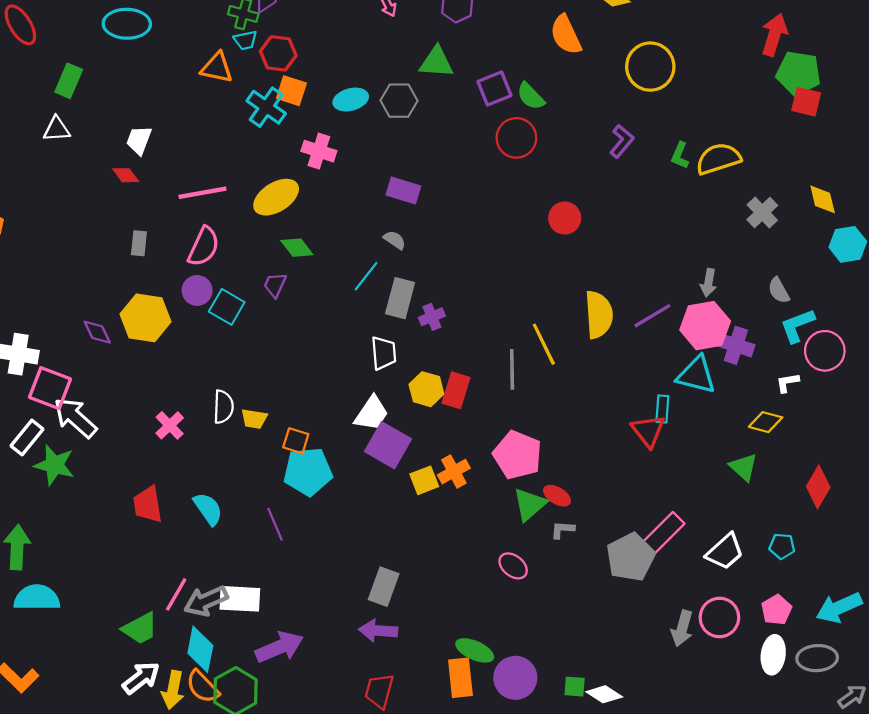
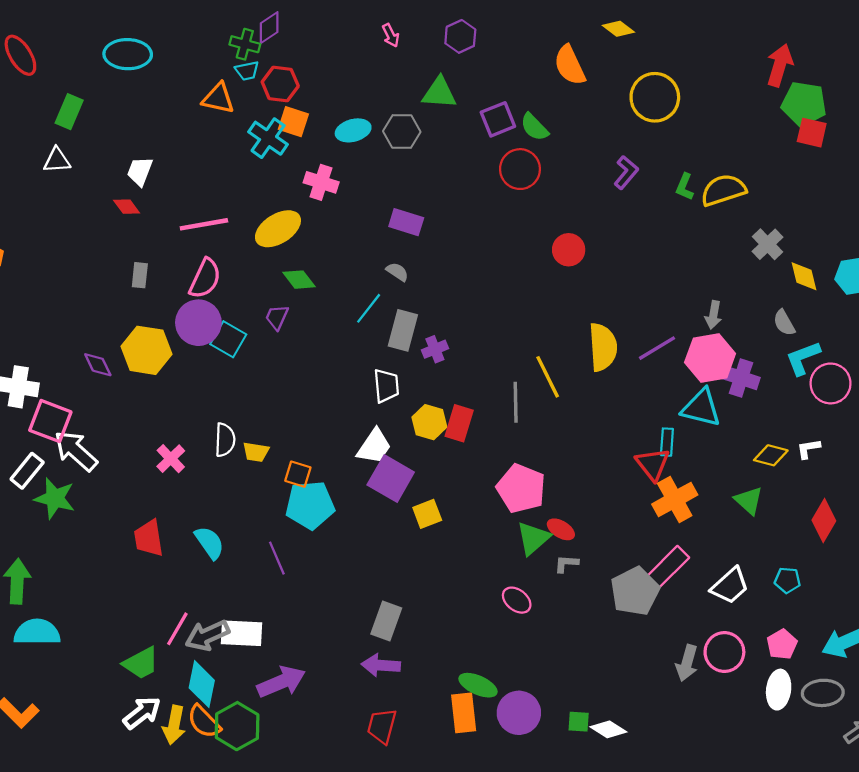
yellow diamond: (823, 199) -> (804, 276), moved
purple circle: (197, 290) -> (198, 323), size x1.5
white L-shape: (787, 383) -> (808, 449), moved
orange cross: (454, 472) -> (675, 500), moved, size x1.4

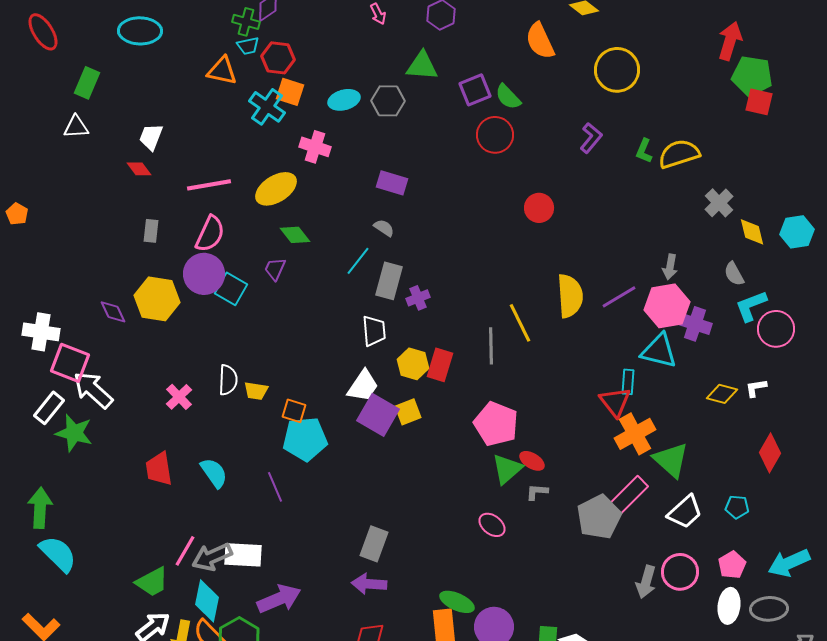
green triangle: (749, 501) -> (671, 460), moved, size x1.4
yellow square: (427, 514) -> (408, 412), moved
cyan semicircle: (37, 632) -> (58, 554), turned 45

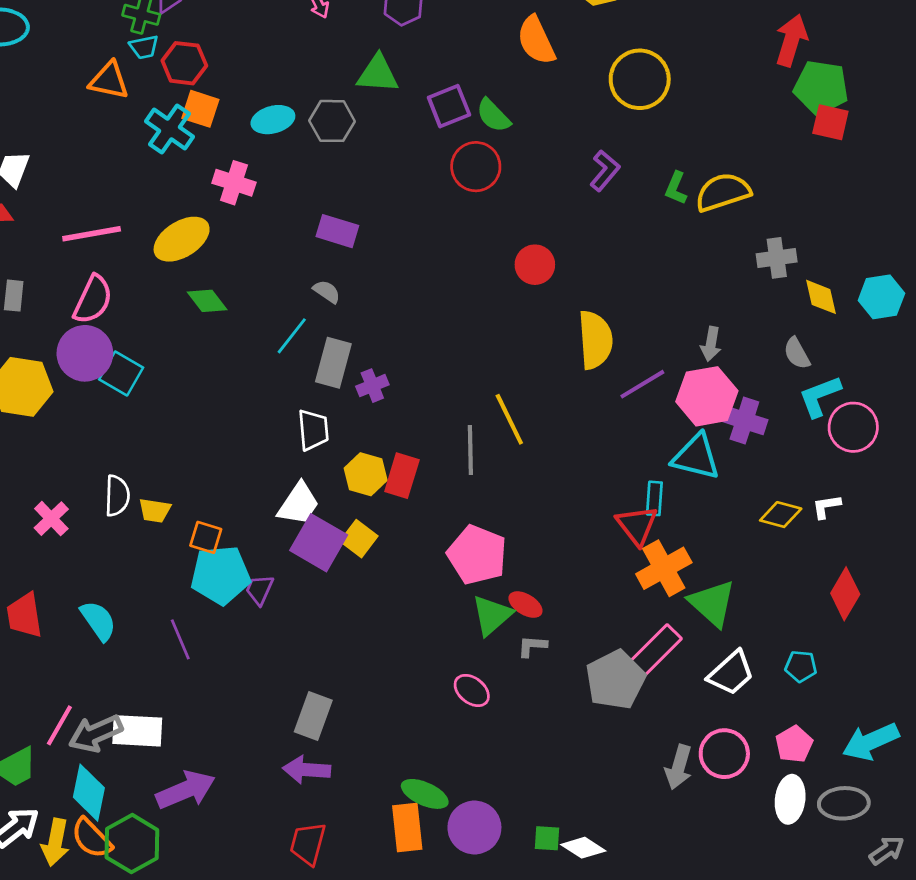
gray cross: (719, 203) -> (777, 258), turned 36
purple trapezoid: (275, 269) -> (260, 590), moved
yellow semicircle: (570, 296) -> (595, 340), moved
yellow square: (408, 412) -> (359, 539), turned -32

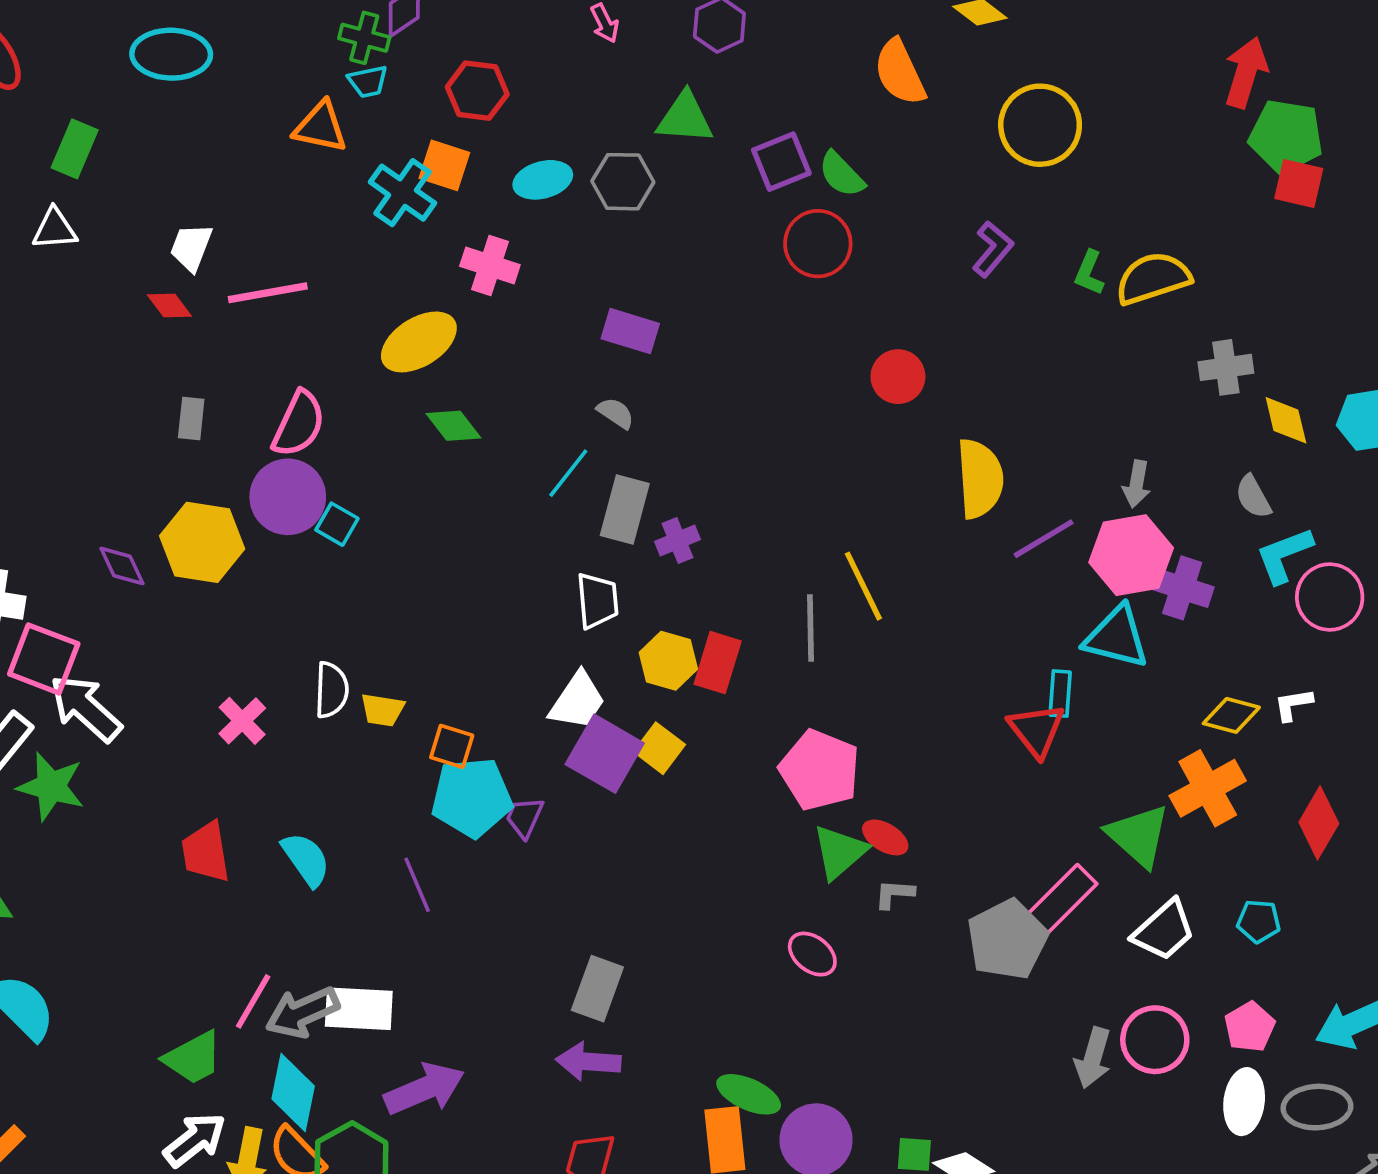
red hexagon: (184, 63) -> (477, 91), moved
pink line: (92, 234) -> (268, 293), moved
cyan square: (121, 373) -> (337, 524), size x0.7
orange cross: (664, 568) -> (1208, 788), moved

